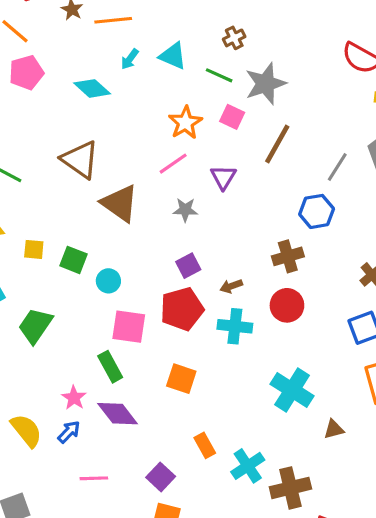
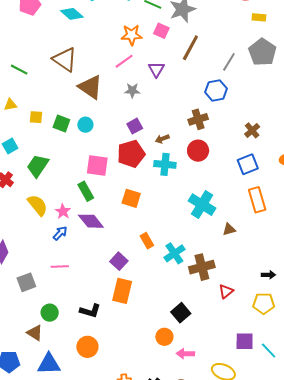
orange star: (185, 123) -> (132, 35), turned 30
cyan circle: (108, 281) -> (85, 125), moved
yellow semicircle: (26, 430) -> (38, 205), moved
pink line: (94, 478) -> (60, 267), moved

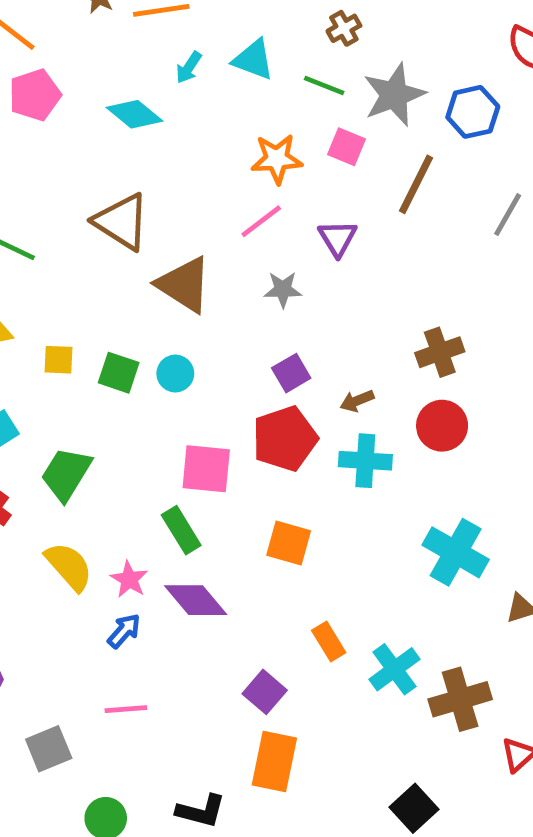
blue hexagon: (216, 90) -> (473, 112), moved

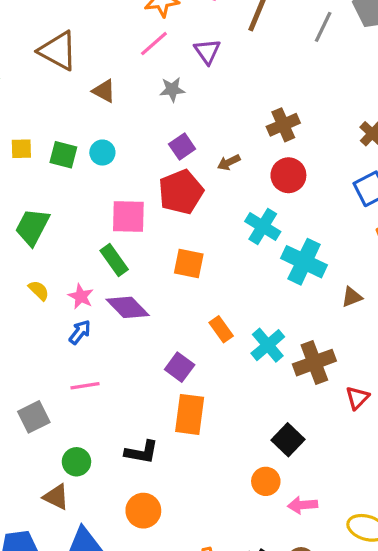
brown triangle: (184, 285) -> (104, 91), size x0.6
cyan cross: (365, 461) -> (263, 227), moved, turned 32
yellow semicircle: (69, 566) -> (39, 290), size x0.6

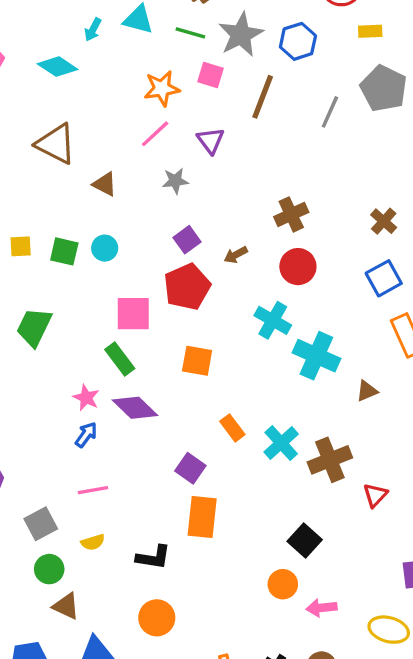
yellow semicircle: (39, 290) -> (93, 542), moved, turned 120
green circle: (76, 462) -> (49, 569), moved

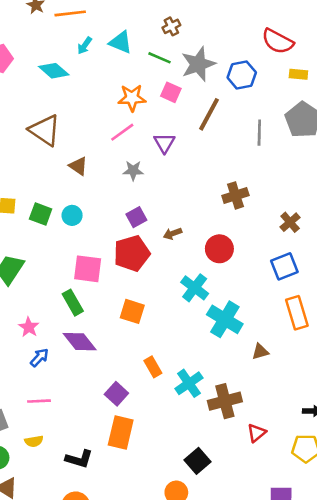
gray line: (330, 112) -> (259, 133), turned -30
brown cross: (291, 214) -> (235, 195), moved
pink star: (86, 398) -> (29, 327), moved

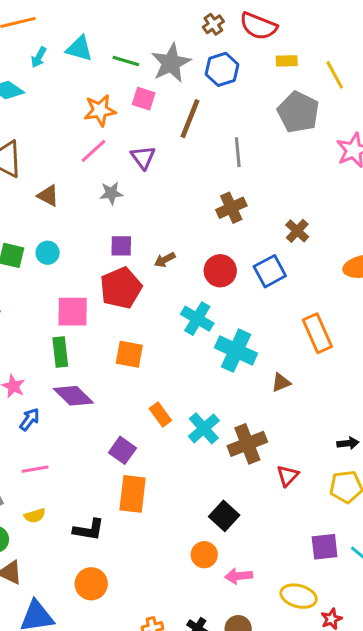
brown cross: (171, 26) -> (213, 24), moved
gray line: (259, 133) -> (238, 152), moved
purple square: (136, 217) -> (121, 246), turned 36
blue square: (284, 266) -> (270, 271), moved
green rectangle: (73, 303) -> (60, 352), turned 30

